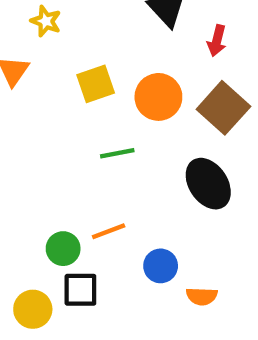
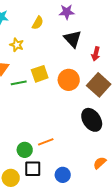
green line: (117, 153) -> (19, 83), moved
blue circle: (161, 266) -> (63, 175), moved
orange semicircle: (202, 296) -> (100, 163), moved, turned 136

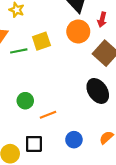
orange circle: (69, 80) -> (78, 31), moved
green circle: (25, 150) -> (25, 101), moved
blue circle: (63, 175) -> (74, 140), moved

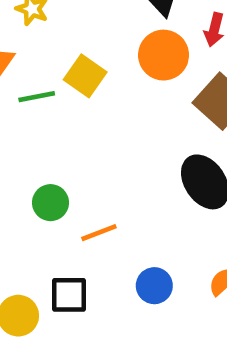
yellow square: (41, 41) -> (85, 76), turned -36

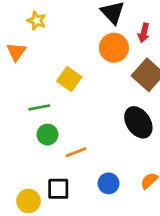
yellow square: (85, 76) -> (69, 79), moved
green line: (37, 97) -> (39, 107), moved

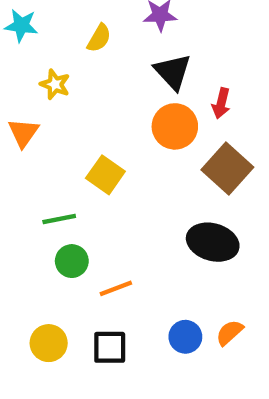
black ellipse: (138, 122) -> (213, 242), turned -40
blue circle: (109, 183) -> (185, 337), moved
black square: (58, 189) -> (110, 347), moved
yellow circle: (28, 201) -> (49, 343), moved

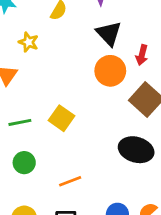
yellow square: (105, 175) -> (61, 118), moved
green line: (59, 219) -> (20, 122), moved
green circle: (72, 261) -> (24, 163), moved

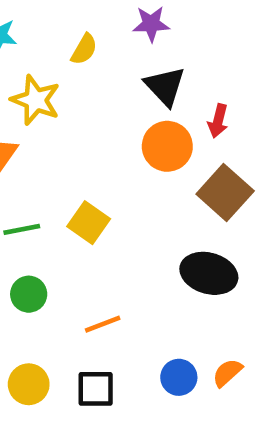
yellow star: (28, 42) -> (36, 100), size x1.5

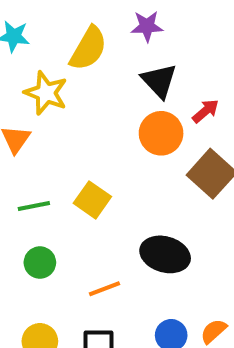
yellow semicircle: (84, 49) -> (88, 48), size x1.6
red arrow: (218, 121) -> (205, 111), turned -144
black ellipse: (209, 273) -> (165, 254), moved

